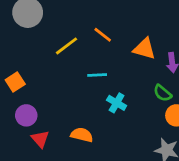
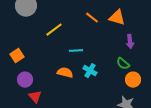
orange line: (103, 35) -> (92, 18), moved
orange triangle: (144, 49) -> (117, 18), moved
orange semicircle: (82, 135) -> (65, 73), moved

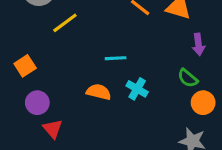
yellow line: (54, 30) -> (65, 23), moved

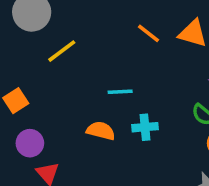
cyan cross: (137, 89) -> (145, 127), turned -35

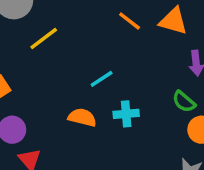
cyan line: (120, 92) -> (102, 79), turned -30

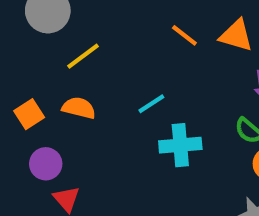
cyan cross: (126, 114) -> (180, 145), size x1.4
orange semicircle: (82, 117) -> (79, 108), moved

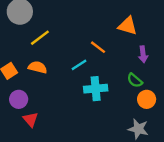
orange line: (184, 35) -> (98, 47), moved

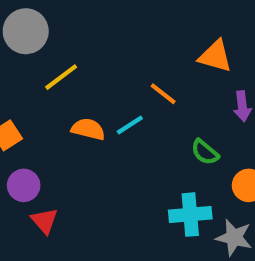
orange semicircle: (38, 67) -> (88, 129), moved
green semicircle: (135, 80) -> (205, 152), moved
cyan cross: (96, 89) -> (190, 215), moved

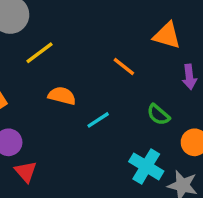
cyan line: (130, 125) -> (98, 120), moved
cyan cross: (190, 215) -> (146, 166), turned 36

